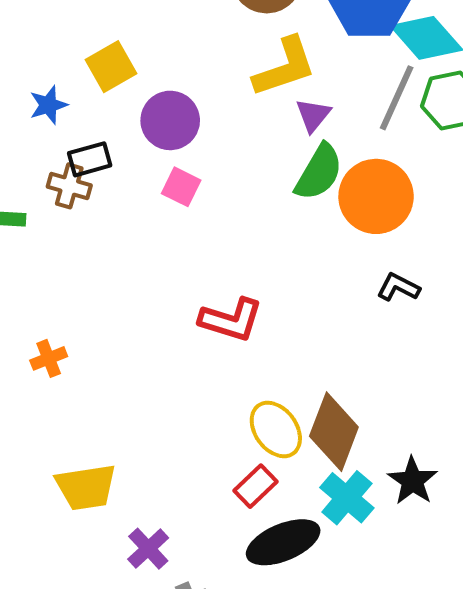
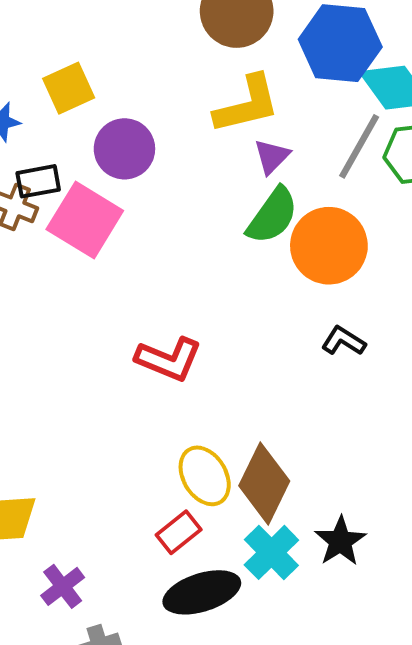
pink square: (181, 187) -> (85, 220), moved, size x1.8

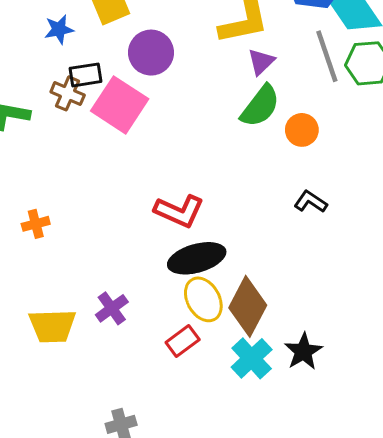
gray line: (359, 146) -> (327, 56), turned -50
orange circle: (329, 246) -> (302, 130), size x0.6
purple cross: (63, 586) -> (112, 308), moved
black ellipse: (202, 592) -> (197, 258), moved

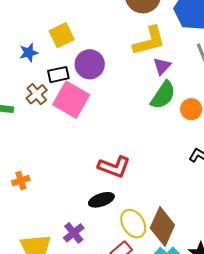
black rectangle: (86, 75) -> (58, 75), moved
brown cross: (68, 93) -> (37, 94), turned 30
black ellipse: (197, 258) -> (101, 200), moved, size x0.7

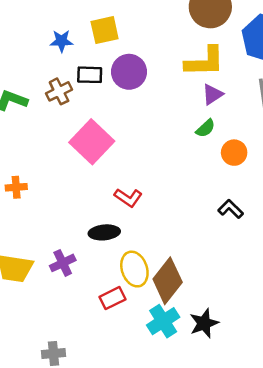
green semicircle: (163, 95) -> (205, 128), size x0.6
pink square: (71, 100) -> (92, 142), moved
red L-shape: (114, 167) -> (128, 198), size x0.7

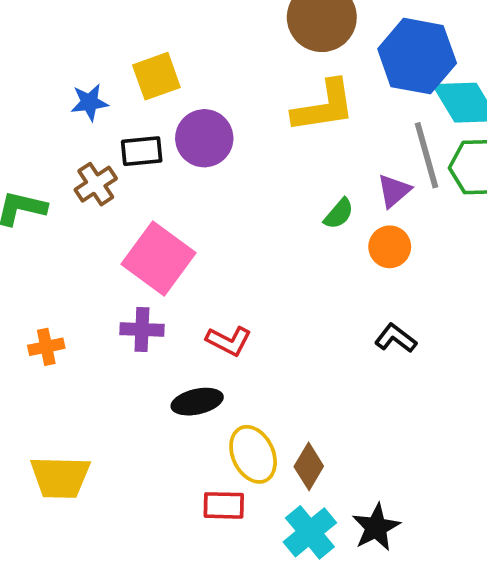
purple triangle: (212, 94) -> (394, 191), moved
purple cross: (63, 263) -> (142, 329), moved, turned 35
brown diamond: (168, 281) -> (309, 466), size x0.6
red rectangle: (113, 298) -> (224, 505), turned 35

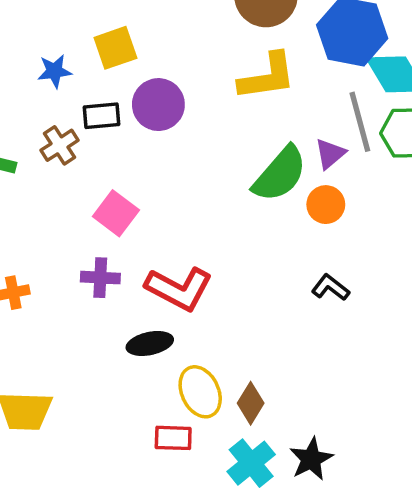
green semicircle: (339, 214) -> (280, 174), size x2.0
pink square: (159, 258) -> (116, 213), size x0.7
red L-shape: (229, 341) -> (179, 289), size x1.6

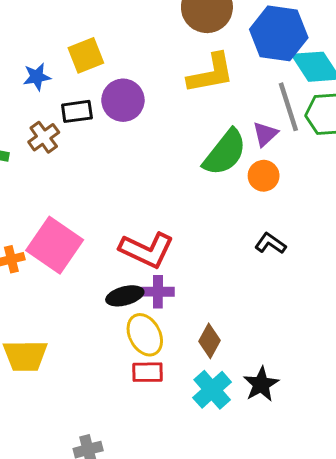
pink square: (116, 213) -> (55, 245), moved, size x1.5
purple cross: (100, 278) -> (158, 292), moved
yellow ellipse: (200, 392) -> (145, 335), moved

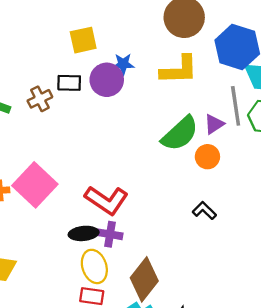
blue star: (37, 77) -> (123, 64), moved
brown diamond: (209, 341) -> (144, 279), size x1.6

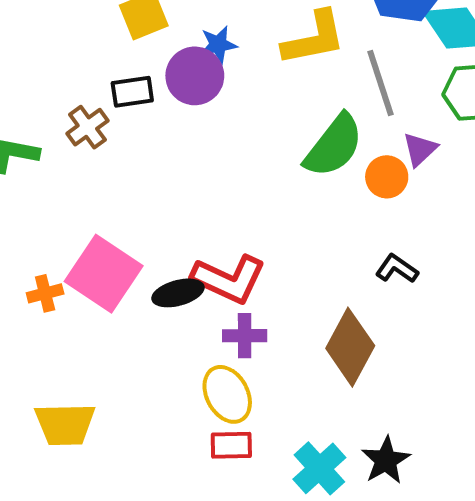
gray line: (236, 106) -> (381, 83), moved
purple triangle: (214, 124) -> (420, 149), moved
black ellipse: (84, 233) -> (178, 293), moved
brown diamond: (144, 279) -> (350, 347), moved

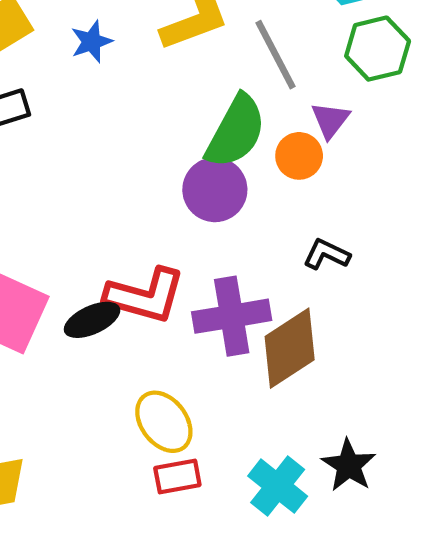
purple circle: (195, 76) -> (215, 190), moved
purple cross: (245, 336) -> (232, 316), moved, size x1.6
brown diamond: (350, 347) -> (290, 348), turned 38

